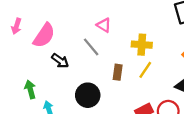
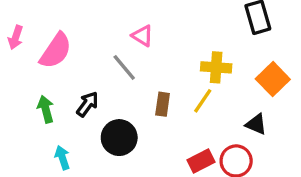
yellow cross: (142, 45) -> (216, 67), moved
black arrow: (60, 61) -> (87, 104), moved, turned -90
green arrow: (30, 89) -> (46, 109), moved

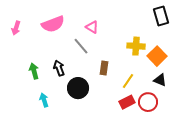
pink semicircle: (56, 51) -> (53, 24), moved, turned 35
orange square: (273, 79) -> (157, 56), moved
yellow line: (203, 101) -> (128, 81), moved
black arrow: (87, 104) -> (59, 68), turned -56

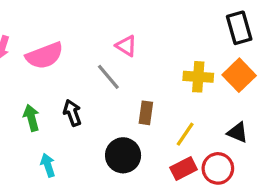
pink semicircle: (53, 24) -> (45, 56), moved
orange square: (157, 56) -> (239, 75), moved
black circle: (78, 88) -> (123, 155), moved

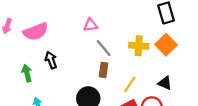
pink triangle: (126, 46) -> (90, 25), turned -40
gray line: (108, 77) -> (104, 48), moved
black arrow: (72, 113) -> (51, 60), moved

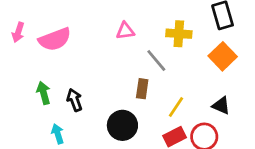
yellow cross: (139, 46) -> (179, 34), moved
gray line: (104, 48) -> (156, 60), moved
black arrow: (51, 60) -> (75, 100), moved

